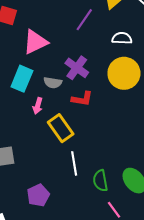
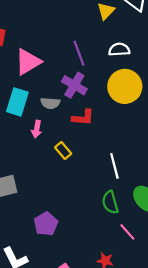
purple line: (84, 20) -> (79, 53), moved, turned -50
yellow rectangle: (61, 128) -> (63, 151), size x0.6
white line: (74, 163) -> (114, 166), moved

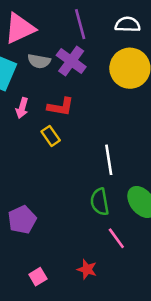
gray semicircle: (50, 103) -> (39, 61), moved
red L-shape: (83, 118) -> (61, 107), moved

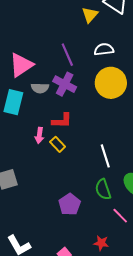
pink arrow: (22, 108) -> (39, 135), moved
purple pentagon: (22, 220) -> (70, 204), moved

